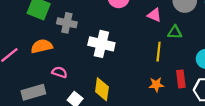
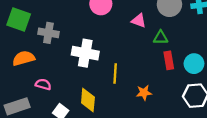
yellow line: (159, 52) -> (115, 73), moved
red rectangle: (181, 79) -> (169, 60), moved

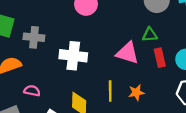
pink triangle: (139, 21) -> (127, 53), moved, size x1.5
yellow line: (115, 73) -> (110, 91), moved

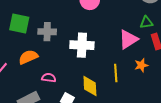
pink triangle: (127, 53) -> (128, 39), turned -45
orange star: (136, 93) -> (141, 65), moved

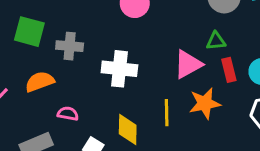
orange star: (141, 65) -> (205, 103), size x1.5

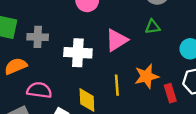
pink triangle: (188, 64) -> (116, 40), moved
red rectangle: (229, 70) -> (170, 93), moved
pink semicircle: (68, 114) -> (39, 90), size x1.5

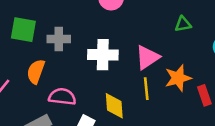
pink triangle: (116, 40) -> (147, 57), moved
orange semicircle: (16, 66) -> (36, 71), turned -45

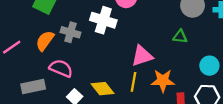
gray cross: (59, 39) -> (71, 32), moved
white cross: (103, 55) -> (103, 20), moved
yellow diamond: (114, 106) -> (102, 89), turned -50

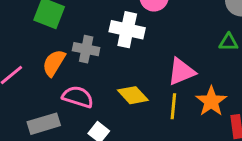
orange star: (163, 81) -> (211, 101), turned -30
yellow diamond: (102, 89) -> (133, 95), moved

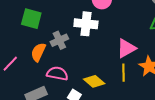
gray cross: (86, 49) -> (59, 40), turned -30
yellow diamond: (133, 95) -> (94, 81), moved

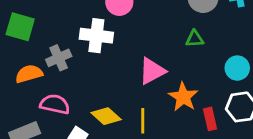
orange semicircle: (38, 52) -> (29, 74), turned 48
yellow line: (123, 73) -> (143, 121), moved

